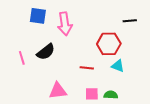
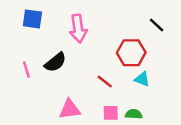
blue square: (38, 16) -> (32, 19), moved
black line: (130, 21) -> (157, 25), turned 48
red line: (87, 68) -> (105, 82), turned 32

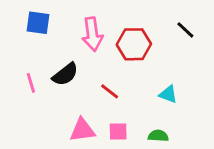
red hexagon: (131, 53) -> (134, 44), moved
red line: (105, 82) -> (110, 91), moved
pink square: (111, 113) -> (118, 131), moved

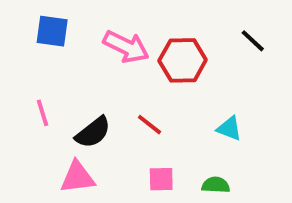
pink arrow: (92, 34) -> (126, 47), turned -56
black semicircle: (65, 74) -> (93, 132), moved
pink triangle: (82, 130) -> (77, 177), moved

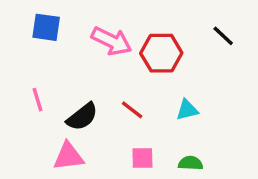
cyan triangle: (229, 128) -> (187, 110), moved, turned -35

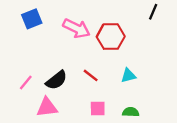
blue square: (46, 27) -> (32, 19), turned -30
black line: (223, 36) -> (153, 12), moved, turned 70
pink line: (38, 100) -> (26, 83), moved, turned 56

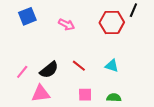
pink arrow: (76, 28) -> (66, 25), size x0.7
red hexagon: (111, 37) -> (112, 22), moved
cyan triangle: (128, 75) -> (112, 66), turned 32

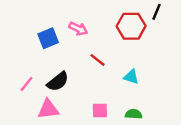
blue square: (27, 16) -> (48, 38), moved
red line: (79, 66) -> (97, 60), moved

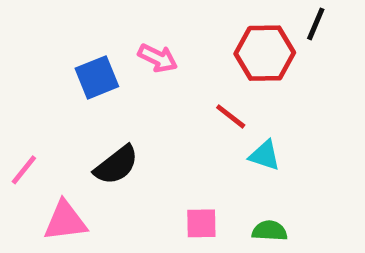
red line: (97, 60) -> (231, 116), moved
pink line: (26, 84) -> (24, 170), moved
pink triangle: (48, 109) -> (65, 221), moved

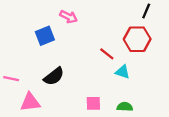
red hexagon: (265, 53) -> (137, 39), moved
pink arrow: (158, 58) -> (69, 17), moved
pink line: (24, 170) -> (11, 79), turned 63

